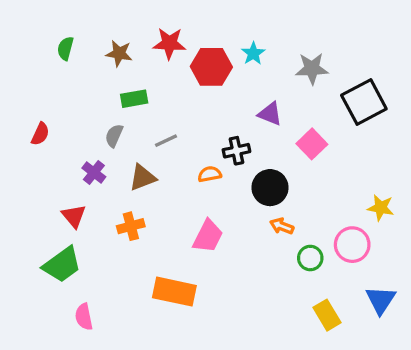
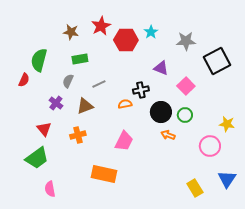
red star: (169, 43) -> (101, 26), turned -30
green semicircle: (65, 48) -> (39, 60), moved, size x1.6
green circle: (310, 258) -> (185, 115), moved

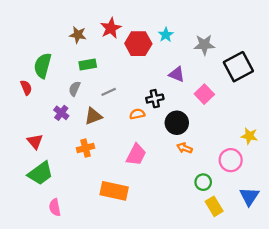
red semicircle: (24, 80) -> (26, 88), turned -48
green circle: (185, 115) -> (203, 182), moved
red triangle: (44, 129) -> (35, 141), moved

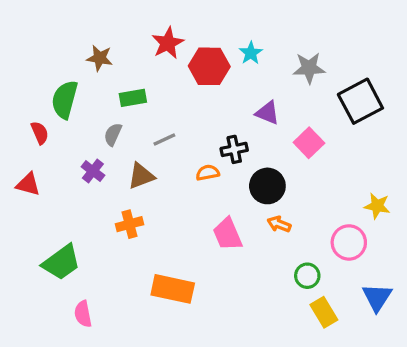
brown star: (78, 35) -> (100, 58), moved
red triangle: (35, 141) -> (28, 184), moved, turned -35
pink trapezoid: (136, 155) -> (228, 234), moved, turned 130

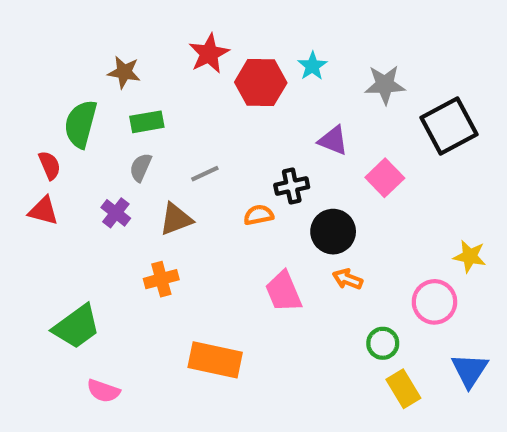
green rectangle: (133, 98) -> (147, 122), moved
red triangle: (28, 184) -> (43, 211), moved
pink semicircle: (83, 314) -> (103, 391), turned -60

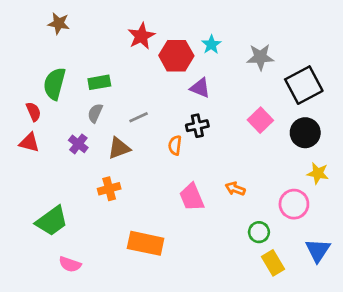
brown star: (124, 72) -> (59, 23), moved
purple triangle: (333, 140) -> (200, 88), moved
orange semicircle: (259, 215) -> (175, 145), turned -72
black circle: (333, 232) -> (305, 133), moved

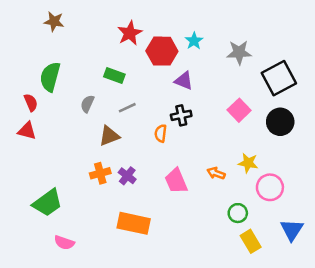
green rectangle: (99, 82) -> (114, 76), moved, turned 30
purple cross: (78, 144) -> (127, 176), moved
yellow star: (318, 173) -> (248, 163), moved

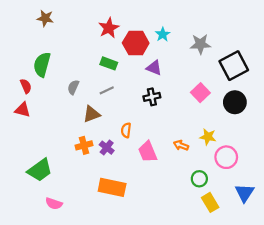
green rectangle: (114, 76) -> (109, 63), moved
orange semicircle: (161, 133) -> (126, 130), moved

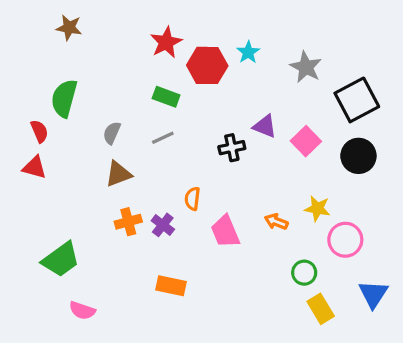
gray star: (200, 44) -> (306, 67), turned 30
purple triangle: (154, 68) -> (265, 126), moved
brown triangle: (92, 114) -> (118, 174), moved
orange rectangle: (112, 187) -> (171, 286), size x0.7

